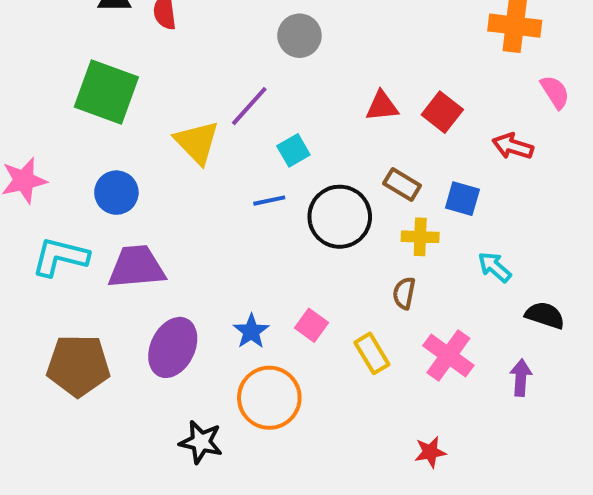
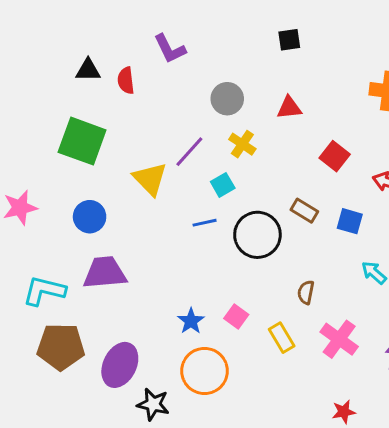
red triangle: (382, 106) -> (289, 108), moved
yellow cross: (420, 237) -> (242, 144), moved, turned 32
cyan L-shape: (60, 257) -> (44, 291), moved
purple ellipse: (173, 347) -> (120, 365), moved
red star: (430, 452) -> (344, 412), moved

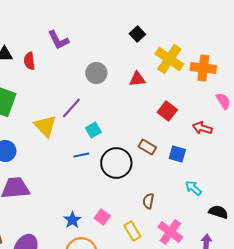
black square: (289, 40) -> (137, 34), turned -35
yellow cross: (242, 144) -> (169, 59), moved, size x1.6

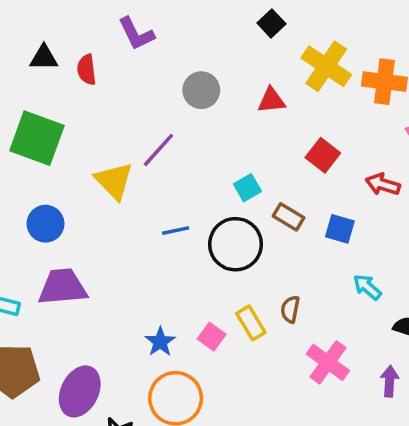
cyan square: (93, 130) -> (247, 188), moved
yellow rectangle: (132, 231) -> (251, 323), moved

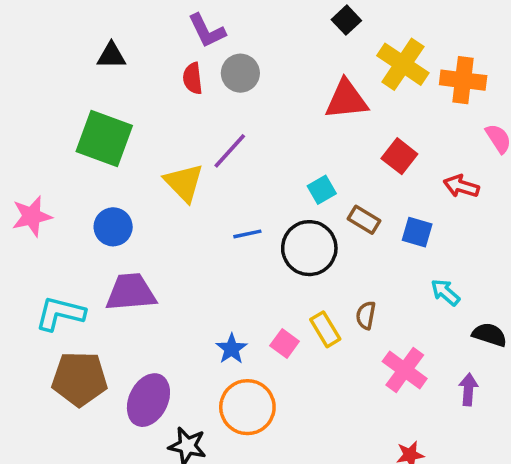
red semicircle: (87, 70) -> (193, 78), moved
gray circle: (201, 90) -> (240, 73), moved
red triangle: (271, 100) -> (346, 100), size x1.5

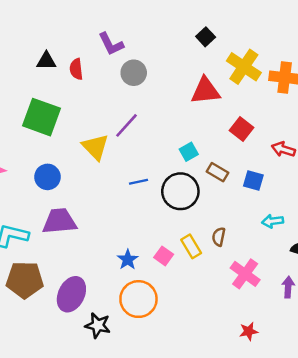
red semicircle: (193, 78) -> (76, 69), moved
cyan arrow: (445, 292) -> (273, 221), turned -48

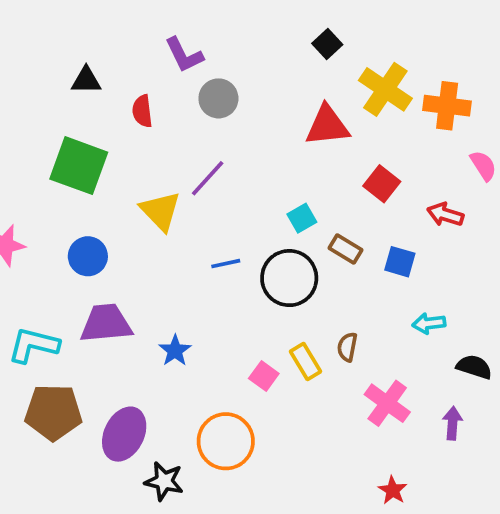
red semicircle: (76, 69) -> (142, 111), moved
blue star: (128, 260) -> (175, 351), moved
red star: (249, 331) -> (393, 490), turned -30

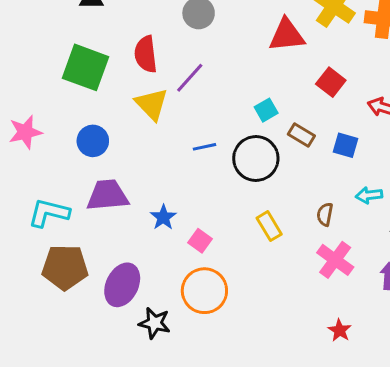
red semicircle: (142, 111) -> (146, 54), moved, size x1.4
brown semicircle: (347, 347) -> (325, 214), moved
pink square: (264, 376) -> (200, 241), moved

